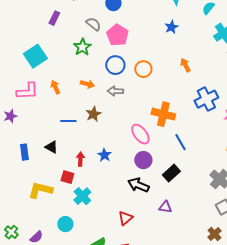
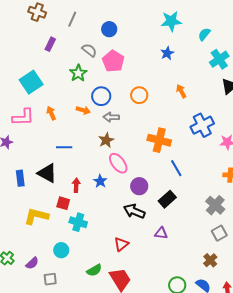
blue circle: (115, 65) -> (101, 96), moved
brown star: (93, 114) -> (106, 140), moved
pink ellipse: (140, 134) -> (118, 163), moved
black triangle: (51, 147) -> (47, 173), size x1.5
cyan cross: (82, 196) -> (78, 222), turned -30

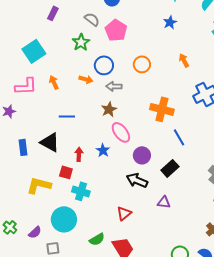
cyan circle: (61, 250) -> (64, 219), size x1.6

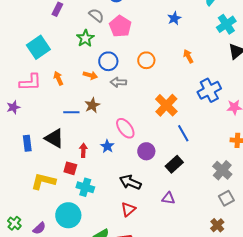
brown star: (109, 109) -> (92, 105), moved
orange cross: (162, 109) -> (166, 105), turned 30
black arrow: (137, 180) -> (130, 182), moved

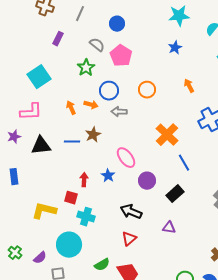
orange arrow: (58, 78) -> (71, 108), moved
black triangle: (54, 138) -> (41, 146), moved, turned -35
blue rectangle: (27, 143) -> (14, 177), moved

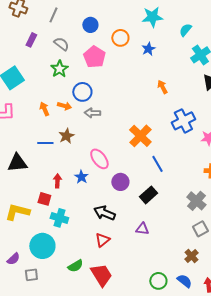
gray semicircle: (97, 45) -> (61, 44), moved
orange circle: (147, 90) -> (120, 38), moved
black triangle: (41, 146) -> (17, 163), moved

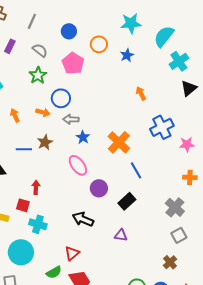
cyan semicircle: (185, 30) -> (164, 36), size x1.6
orange arrow: (44, 109) -> (15, 115), moved
blue star: (81, 177) -> (83, 137), moved
red triangle: (102, 240) -> (72, 253), moved

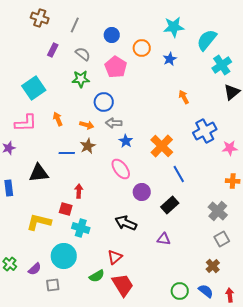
green star: (38, 75) -> (81, 79), turned 30
orange arrow: (43, 112) -> (87, 125), moved

